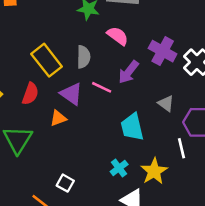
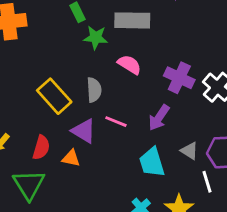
purple arrow: (129, 72) -> (159, 118), moved
red semicircle: (30, 94) -> (41, 147), moved
gray triangle: (166, 103) -> (189, 151), moved
orange triangle: (58, 118) -> (71, 158), turned 36

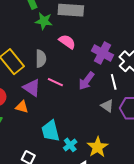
cyan trapezoid: (152, 162) -> (51, 131), moved
white line: (207, 182) -> (114, 82), moved

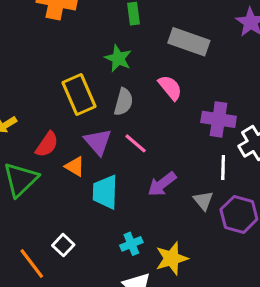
green star: (44, 21) -> (118, 58), moved
purple cross: (103, 53) -> (219, 119), turned -35
purple arrow: (86, 81) -> (162, 184), moved
cyan trapezoid: (51, 131) -> (105, 192), moved

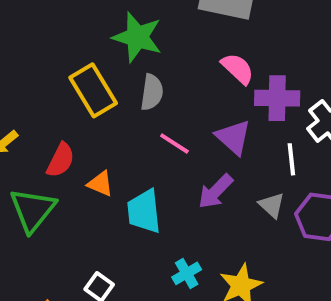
green star: (118, 58) -> (137, 37), size x1.4
pink semicircle: (170, 88) -> (238, 69), moved
purple triangle: (98, 142) -> (233, 137), moved

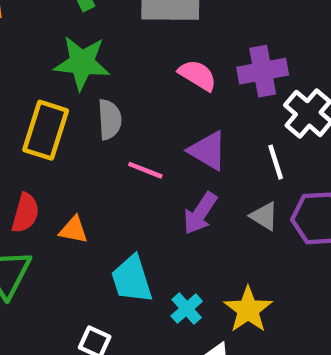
yellow rectangle: (93, 90) -> (46, 130), turned 60
purple cross: (277, 98) -> (263, 71), moved
cyan trapezoid: (144, 211) -> (132, 279), moved

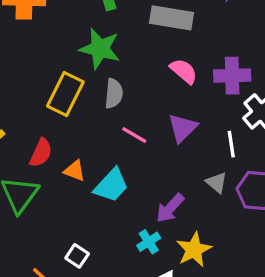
purple triangle: (208, 151) -> (183, 128), turned 36
purple arrow: (200, 213) -> (170, 208), moved
cyan trapezoid: (132, 279) -> (111, 185), moved, turned -129

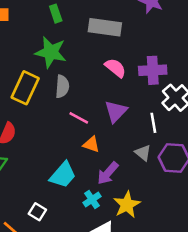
orange triangle: (75, 171) -> (91, 144), moved
cyan trapezoid: (111, 185) -> (63, 175), moved

